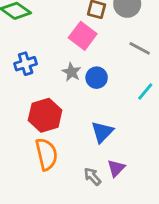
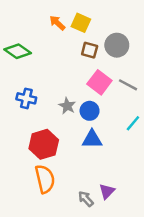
pink square: (83, 36) -> (99, 82), moved
blue cross: (26, 64) -> (26, 98), turned 30
blue triangle: (102, 132) -> (92, 139), moved, turned 45

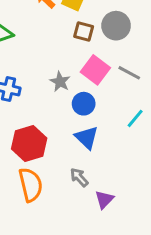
gray star: (67, 106) -> (60, 82), moved
blue triangle: (92, 139) -> (87, 138), turned 45
gray arrow: (86, 199) -> (79, 177), moved

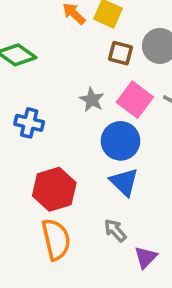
gray star: (60, 82) -> (92, 100), moved
blue circle: (84, 104) -> (121, 141), size x1.4

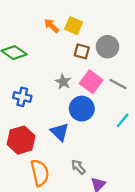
blue triangle: (124, 182) -> (60, 132), moved
red hexagon: (54, 189) -> (21, 140), moved

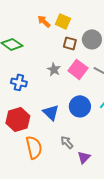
blue circle: (82, 109) -> (80, 106), moved

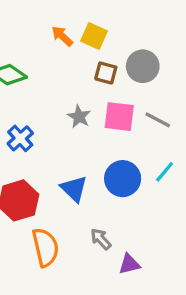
pink square: (78, 69) -> (119, 117), turned -30
blue cross: (19, 82) -> (20, 138), turned 35
purple triangle: (84, 157) -> (129, 264), turned 32

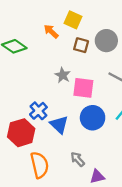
orange arrow: (62, 36) -> (51, 31), moved
pink square: (119, 117) -> (83, 88), moved
blue cross: (20, 138) -> (38, 111), moved

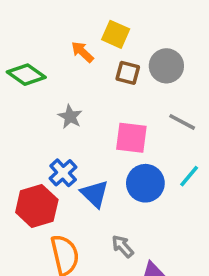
gray star: (63, 75) -> (70, 117), moved

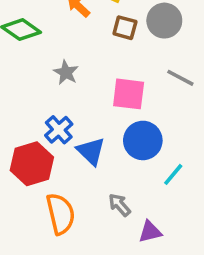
cyan line: (189, 176) -> (173, 174), moved

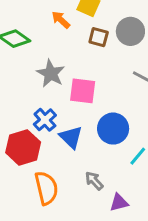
gray star: (66, 72) -> (51, 73), size x1.4
pink square: (129, 94) -> (83, 91), moved

